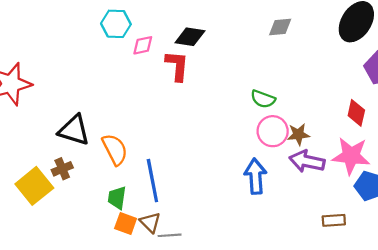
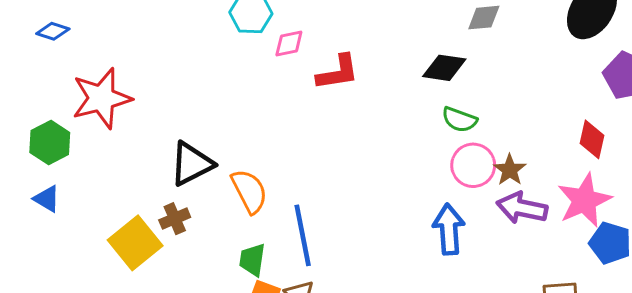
black diamond: (190, 37) -> (444, 68), moved
red L-shape: (177, 66) -> (338, 72), turned 76
black triangle: (74, 130) -> (191, 164), turned -44
brown star: (298, 134) -> (510, 170), turned -30
pink star: (351, 156) -> (584, 200), turned -30

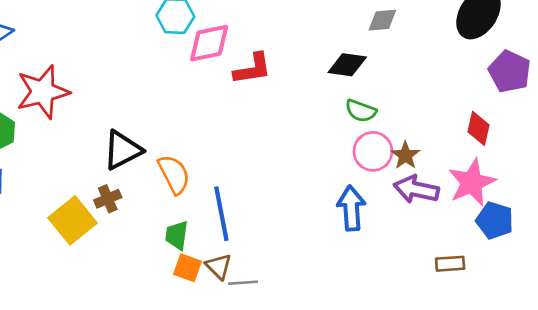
pink diamond: (289, 43) -> (209, 43), size x1.6

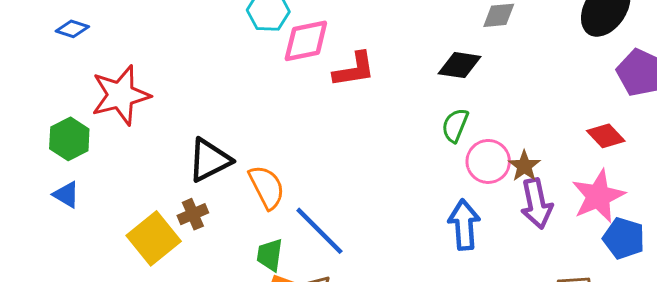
green semicircle: (361, 111) -> (455, 125), moved, turned 92
red diamond: (478, 128) -> (606, 136), turned -56
purple arrow: (416, 189) -> (536, 204), turned -114
blue line: (221, 214) -> (319, 231), turned -34

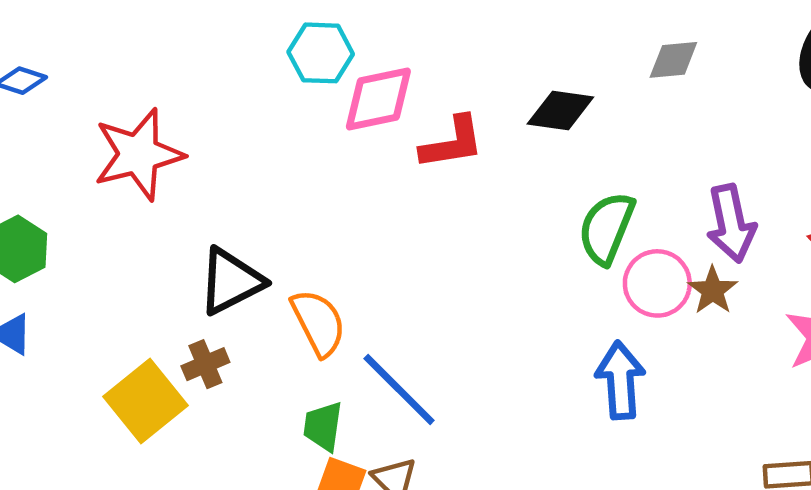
black diamond: (460, 65) -> (560, 111), moved
red star: (121, 95) -> (139, 154), moved
green semicircle: (455, 125) -> (607, 228), size x1.4
purple arrow: (536, 204) -> (731, 224), moved

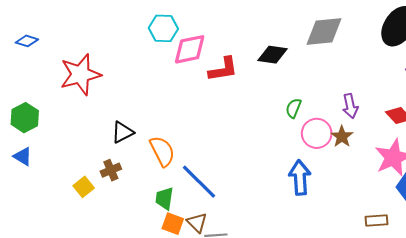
gray diamond: (673, 60) -> (324, 32), size x1.6
purple arrow: (731, 224) -> (350, 106), size x0.7
green semicircle: (607, 228) -> (294, 108), size x0.6
black triangle: (231, 281) -> (122, 132), size x0.7
yellow square: (145, 401) -> (84, 187), size x0.6

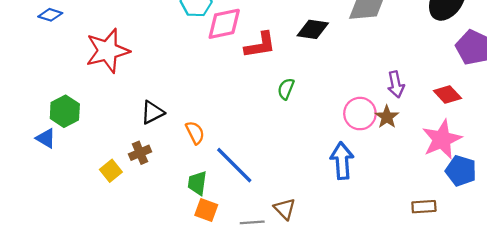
green semicircle: (294, 108) -> (286, 89), moved
green hexagon: (25, 118) -> (65, 111), moved
orange semicircle: (162, 151) -> (195, 133), size x0.7
brown triangle: (197, 223) -> (285, 209), moved

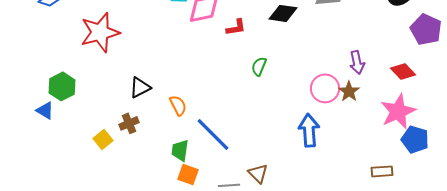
red L-shape: (260, 45) -> (236, 27), size x0.7

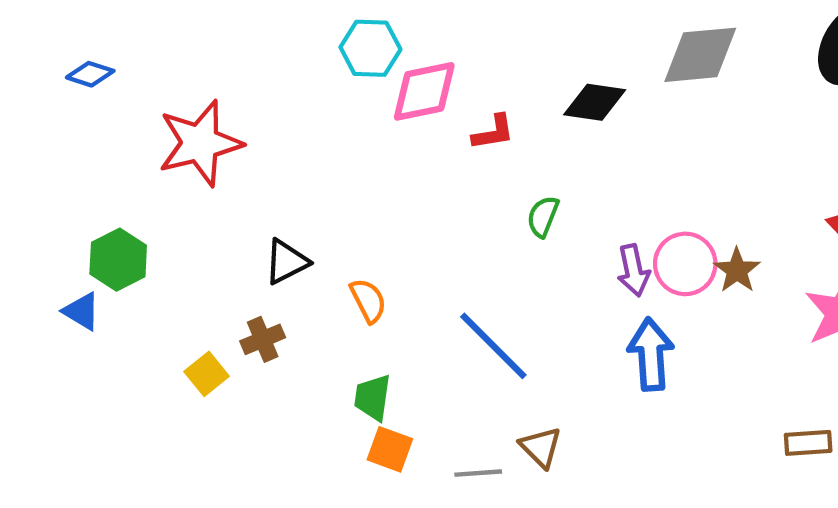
purple arrow: (357, 62) -> (633, 270), moved
blue line: (213, 134) -> (493, 346), moved

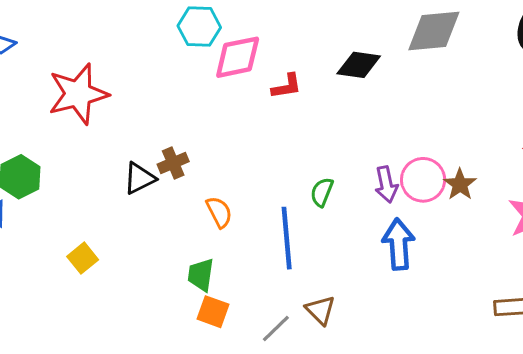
green semicircle: (543, 216) -> (322, 192), moved
orange semicircle: (368, 301) -> (219, 212), moved
brown cross: (263, 339) -> (173, 163), moved
blue line: (493, 346) -> (287, 238), turned 40
gray line: (478, 473) -> (276, 329), turned -40

